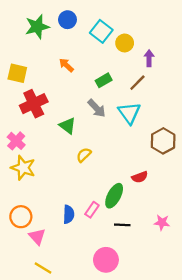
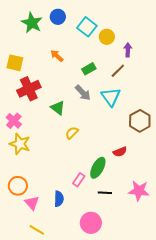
green star: (37, 27) -> (32, 23), turned -30
blue semicircle: (69, 214) -> (59, 199), moved
pink star: (162, 223) -> (139, 191), size x1.5

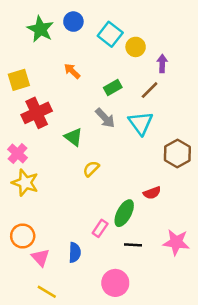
yellow square: (15, 63) -> (19, 80), turned -30

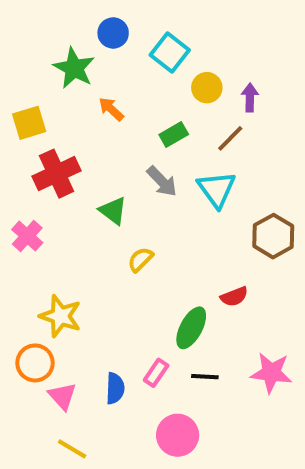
green star: (40, 29) -> (74, 68), moved
yellow circle: (136, 47) -> (207, 88), moved
yellow star: (25, 183) -> (60, 316), moved
pink rectangle: (100, 228) -> (156, 373), moved

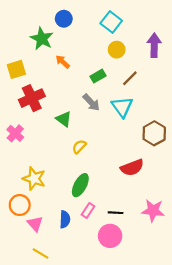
cyan square: (170, 52) -> (111, 22), moved
purple arrow: (250, 97) -> (154, 45), moved, size x1.5
red semicircle: (234, 297) -> (132, 168), size x1.5
green ellipse: (191, 328) -> (80, 185), moved
pink circle: (178, 435) -> (110, 236), moved

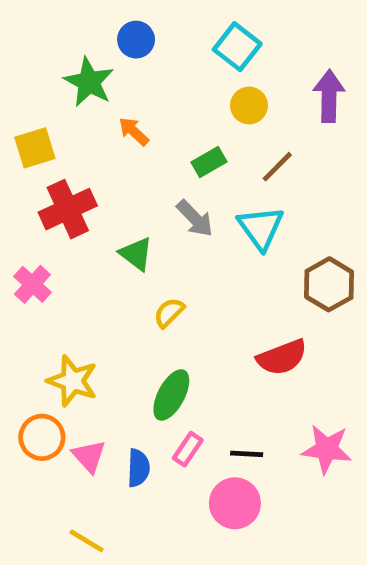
pink triangle: (35, 224) -> (89, 456), moved

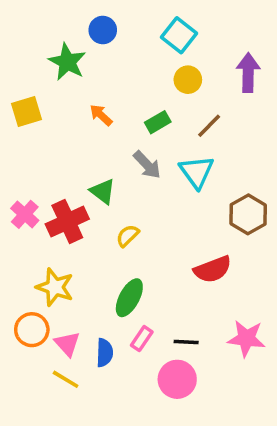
orange arrow: (134, 131) -> (101, 115), moved
red cross: (68, 209) -> (67, 221), moved
yellow line: (87, 541) -> (66, 379), moved

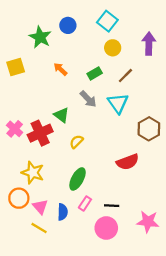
blue circle: (103, 30) -> (68, 25), moved
pink star: (246, 339) -> (148, 222), moved

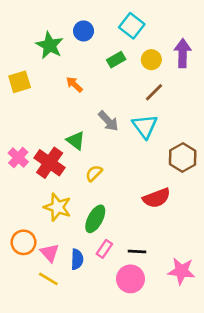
yellow circle: (113, 48) -> (151, 60), moved
green rectangle: (95, 73) -> (116, 60), moved
red cross: (40, 133) -> (50, 163), turned -30
yellow star: (33, 173) -> (57, 207), moved

